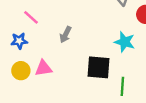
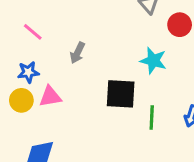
blue star: (19, 41) -> (28, 72), moved

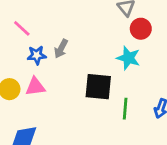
red circle: (180, 25) -> (141, 29), moved
blue star: (28, 72) -> (37, 55), moved

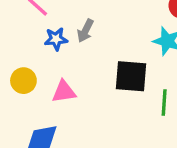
pink triangle: (35, 87) -> (64, 92), moved

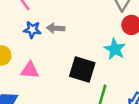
gray arrow: (85, 31) -> (56, 28), turned 54

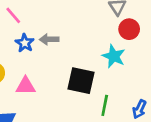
blue star: (32, 30) -> (25, 43), turned 30

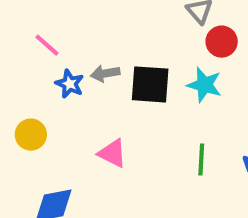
black square: (81, 81) -> (150, 84), moved
pink triangle: (26, 86) -> (112, 153), moved, turned 35

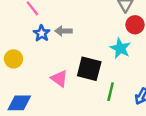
black square: (150, 84) -> (89, 69), moved

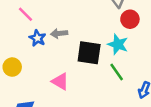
black square: (89, 69) -> (89, 53), moved
green line: (111, 92) -> (117, 72), moved, turned -42

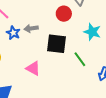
red circle: (130, 19) -> (64, 14), moved
cyan star: (118, 44) -> (92, 32), moved

